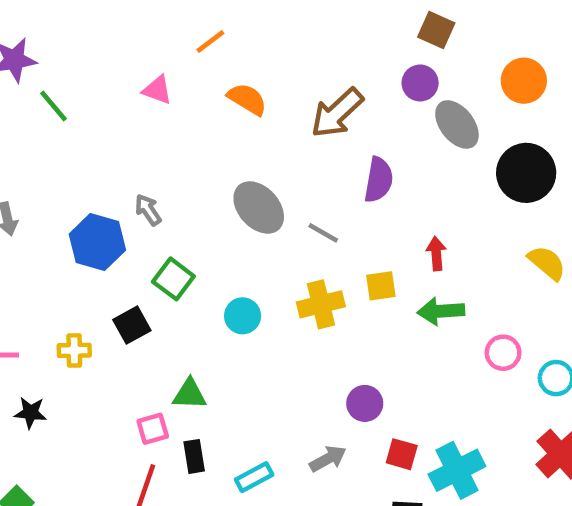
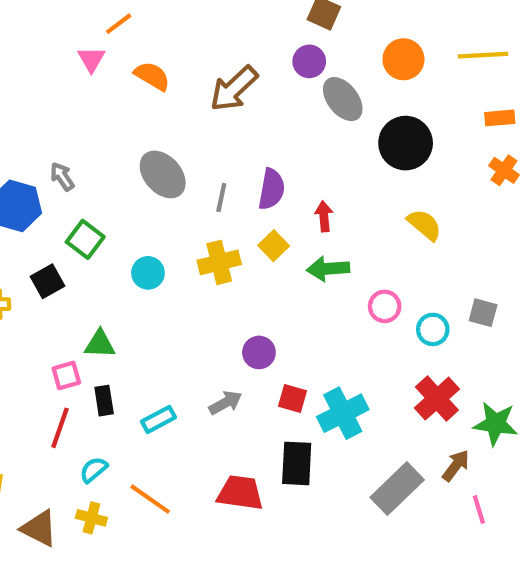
pink triangle: (157, 90) -> (91, 59), moved, turned 40
purple semicircle: (379, 180) -> (272, 189), moved
gray line: (323, 233) -> (221, 197), turned 72
yellow square: (381, 286) -> (274, 246), turned -36

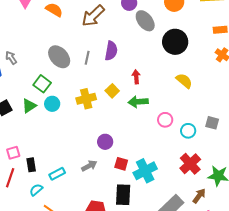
purple semicircle: (272, 189) -> (111, 51), moved
gray line: (221, 197) -> (87, 58), moved
green square: (85, 239) -> (42, 84), moved
green triangle: (100, 344) -> (29, 106), moved, turned -35
cyan semicircle: (94, 470) -> (36, 190), moved

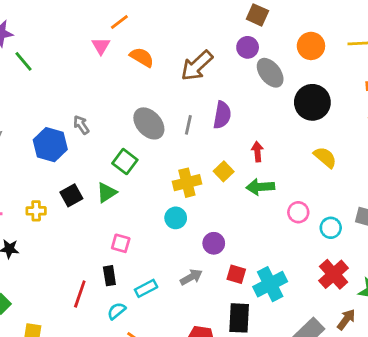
cyan circle: (52, 104) -> (176, 218), moved
pink square: (13, 153) -> (121, 243), moved, turned 32

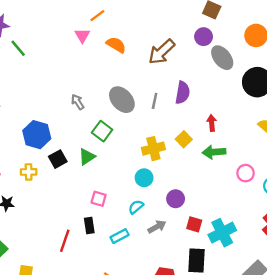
gray arrow: (81, 125) -> (78, 102), moved
blue hexagon: (50, 145) -> (37, 135), moved
cyan semicircle: (116, 311) -> (136, 207), moved

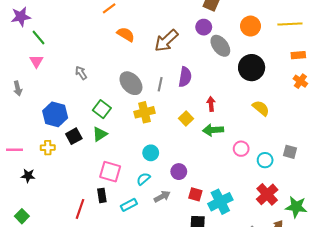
pink triangle: (82, 35) -> (36, 61), moved
gray arrow: (78, 102) -> (81, 73), moved
green square: (102, 131) -> (102, 109), moved
yellow cross: (153, 149) -> (144, 112), moved
pink square: (99, 199) -> (110, 172), size x1.5

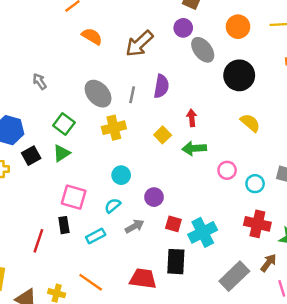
red cross: (267, 194) -> (257, 224), turned -35

